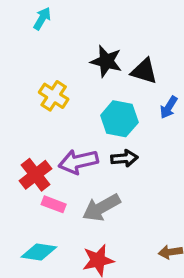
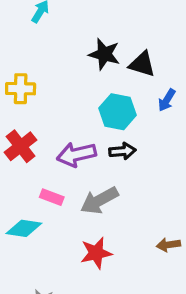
yellow cross: (54, 96) -> (21, 89), moved, turned -32
red cross: (36, 175) -> (21, 146), moved
cyan diamond: (39, 252) -> (24, 228), moved

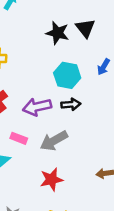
black triangle: (142, 64) -> (85, 28), moved, turned 35

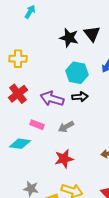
purple arrow: (37, 107) -> (52, 99), turned 30
gray arrow: (54, 141) -> (66, 127), size x0.7

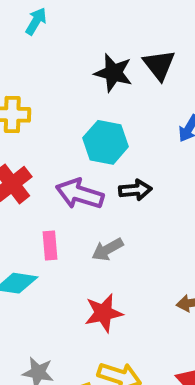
cyan hexagon: (77, 73) -> (106, 142), moved
pink rectangle: (37, 125) -> (50, 245), turned 64

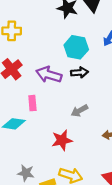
cyan hexagon: (106, 142) -> (76, 47), moved
gray arrow: (108, 249) -> (79, 111), moved

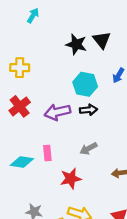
purple arrow: (49, 75) -> (57, 112), turned -30
pink rectangle: (32, 103) -> (47, 153), moved

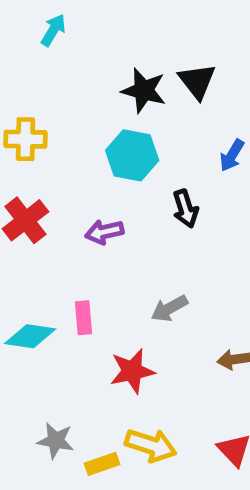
cyan hexagon: (85, 84) -> (132, 155), moved
black arrow: (88, 110) -> (186, 209), moved, turned 77
purple arrow: (57, 112) -> (104, 232), size x0.7

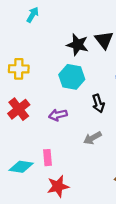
gray arrow: (169, 308) -> (92, 138), moved
red star: (132, 371) -> (58, 186), moved

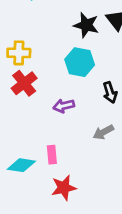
red cross: (19, 109) -> (24, 83), moved

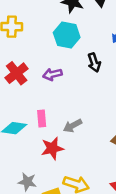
red cross: (24, 83) -> (17, 73), moved
gray arrow: (103, 132) -> (73, 126), moved

